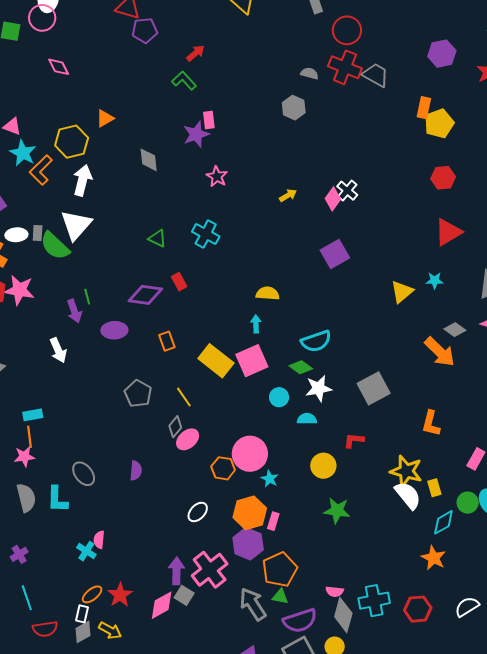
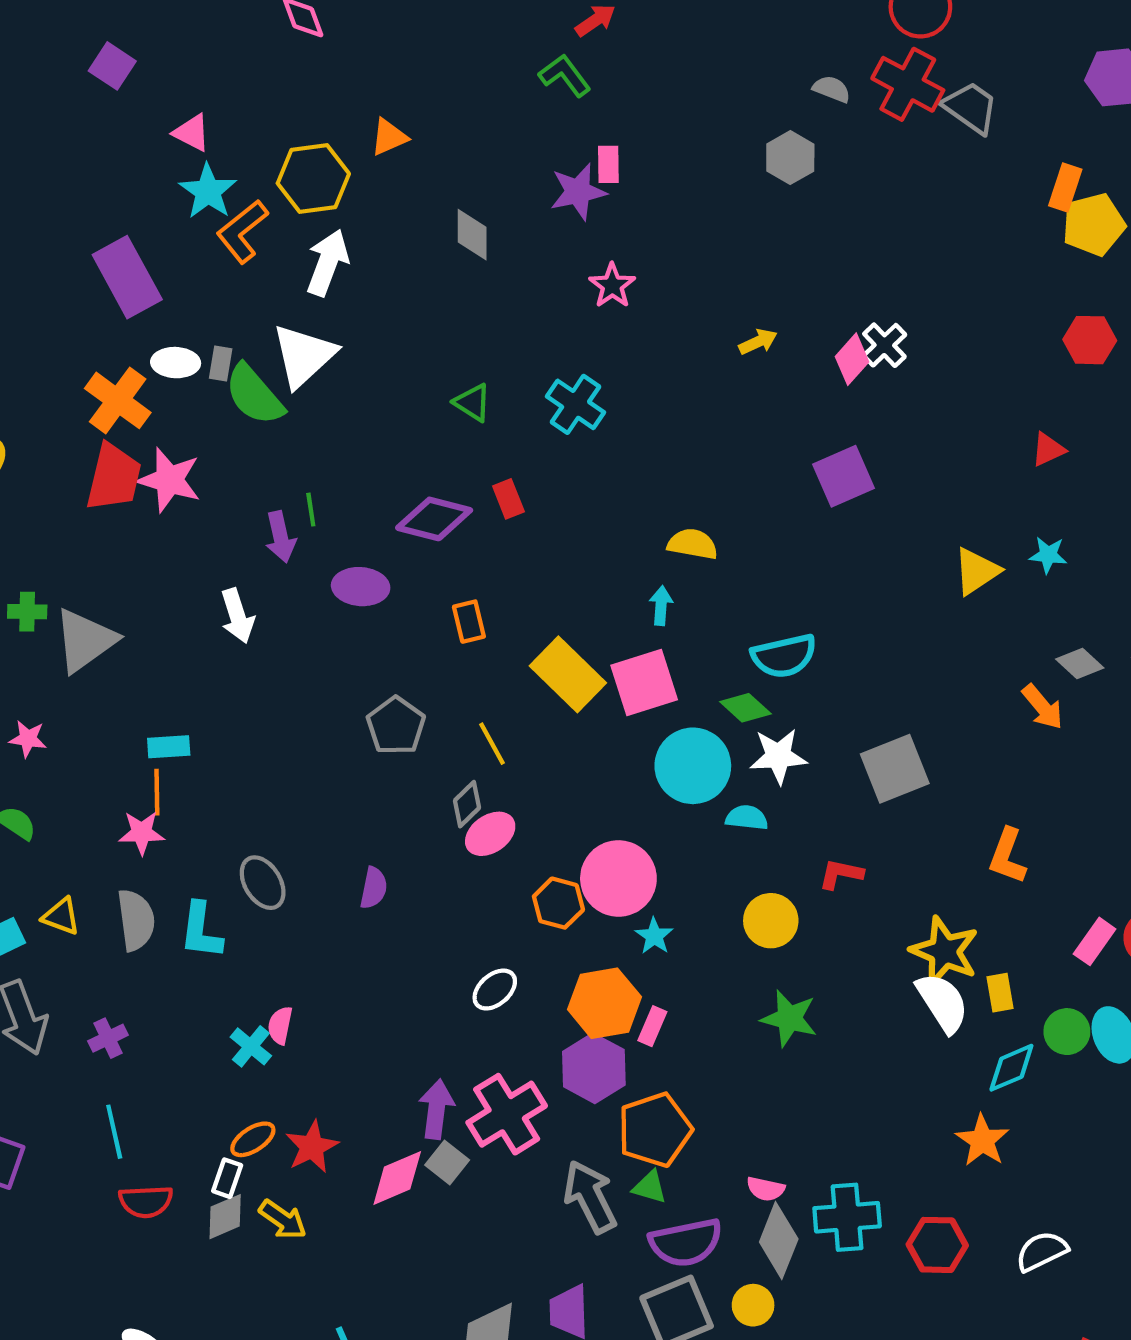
red triangle: (448, 232) -> (1048, 449), moved, size x0.6
orange arrow: (440, 352) -> (1043, 707), size x0.7
cyan circle: (279, 397) -> (693, 766), size x1.8

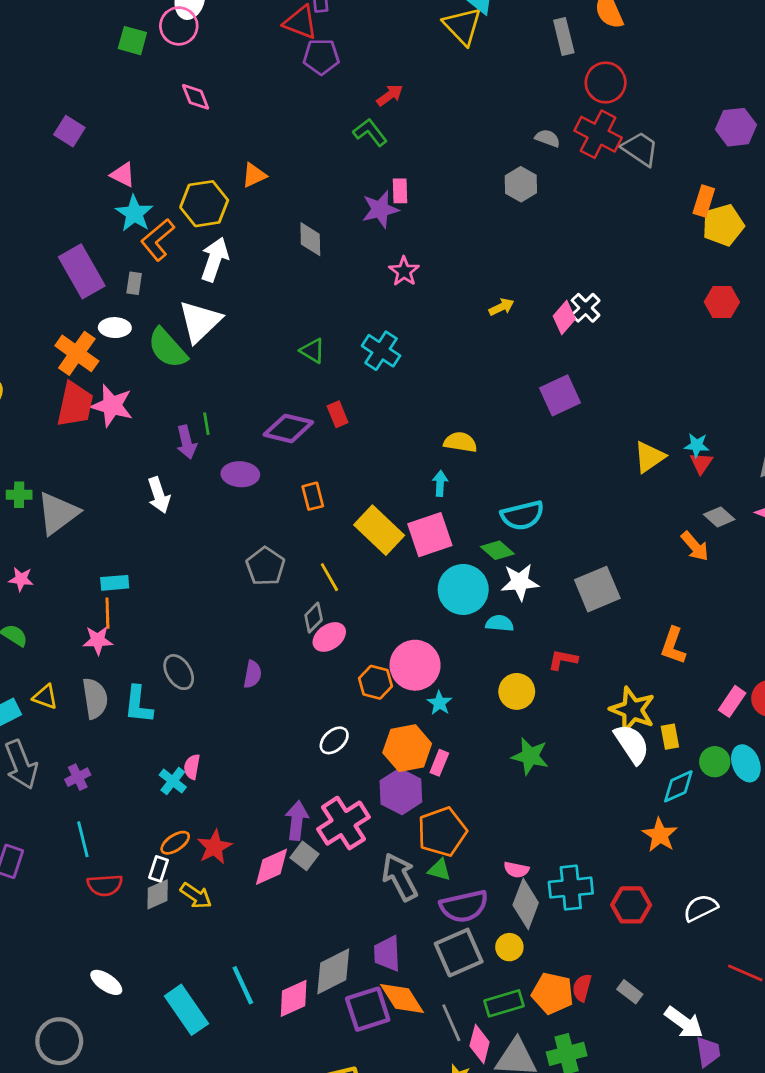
gray rectangle: (221, 363) -> (134, 283), moved
red triangle: (1048, 449) -> (701, 463), moved, turned -30

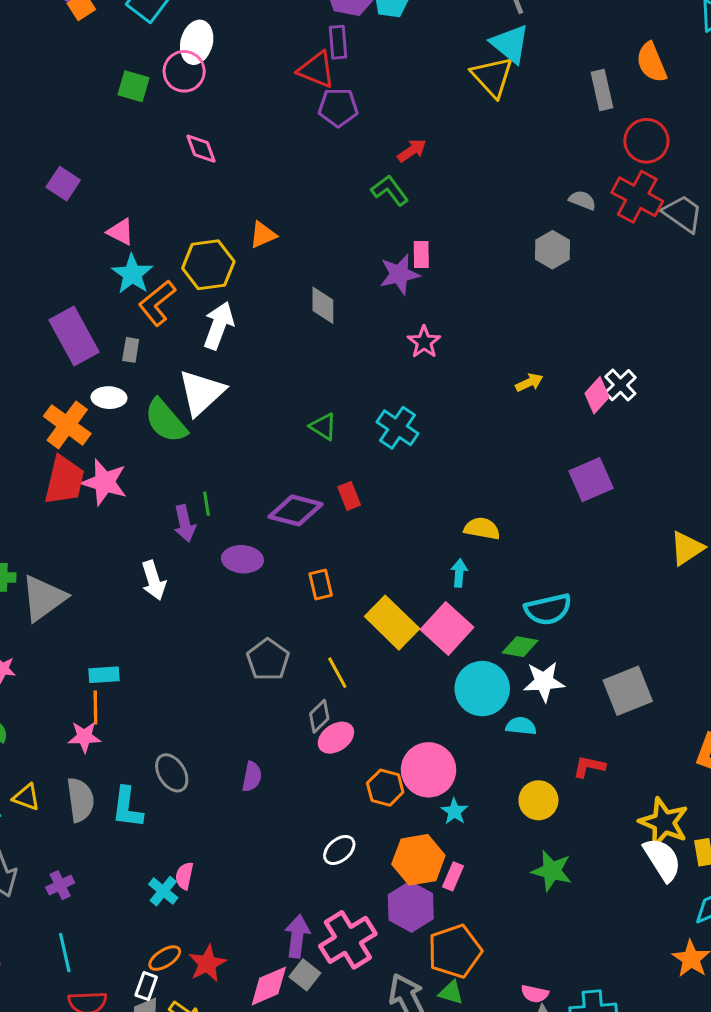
pink square: (430, 535) -> (447, 628), turned -30
green diamond: (497, 550) -> (520, 647), turned -32

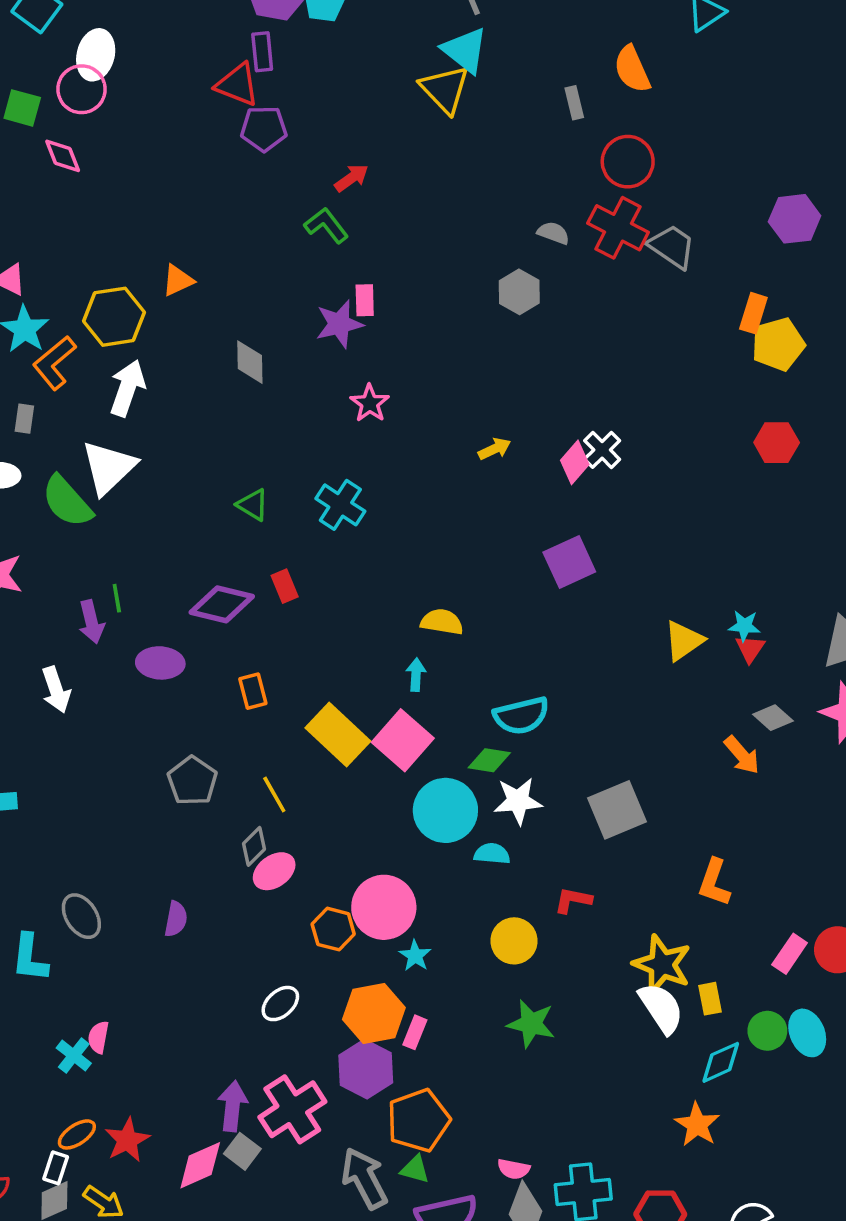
gray rectangle: (602, 90) -> (574, 103), size x0.7
pink diamond: (201, 149) -> (63, 156), moved

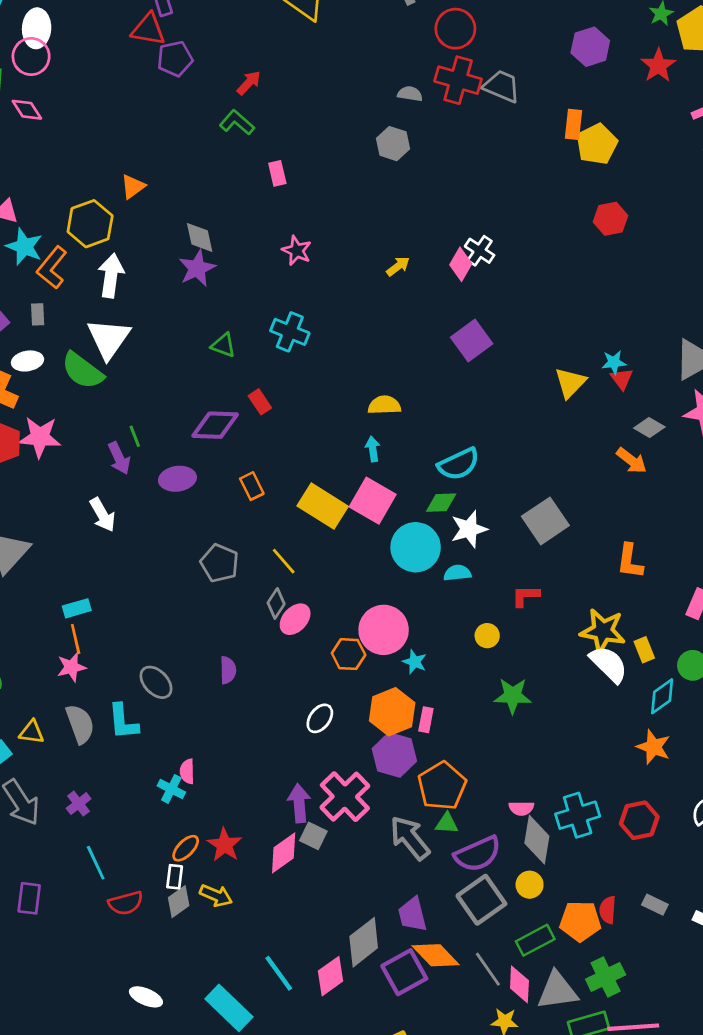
purple star: (339, 324) -> (197, 268), moved
yellow circle: (514, 941) -> (487, 636), size x0.7

